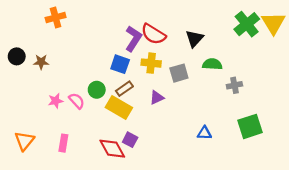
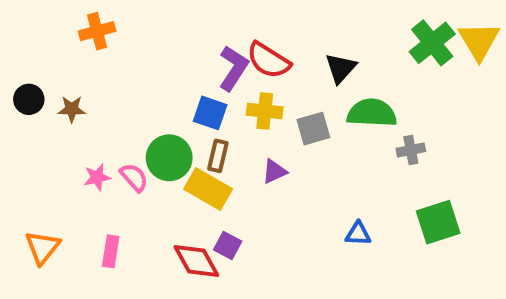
green semicircle: (212, 64) -> (372, 113), size x1.4
brown rectangle: (124, 89) -> (218, 156), turned -42
green circle: (97, 90) -> (169, 158), size x1.5

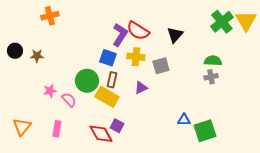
green semicircle: (372, 113) -> (213, 61), moved, size x0.7
pink semicircle: (134, 177) -> (69, 100), moved
green square: (438, 222) -> (205, 131), moved

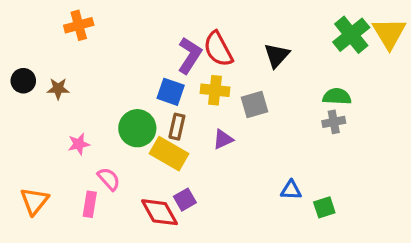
red semicircle: (138, 31) -> (218, 49), turned 30
pink semicircle: (69, 100) -> (109, 179), moved
purple square: (117, 126) -> (185, 200), turned 32
green square: (205, 131) -> (324, 207), size x0.6

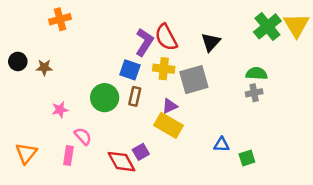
gray square: (255, 104) -> (194, 80), size x1.4
yellow rectangle: (169, 154) -> (169, 125), moved

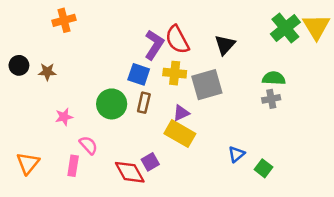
blue triangle: (222, 145) -> (236, 154), turned -42
green square: (247, 158) -> (263, 168), turned -35

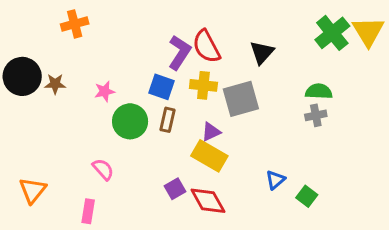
black circle: (19, 65) -> (22, 76), size x1.6
pink star: (64, 117) -> (105, 91), moved
pink rectangle: (73, 166) -> (88, 211), moved
red diamond: (130, 172) -> (208, 201), moved

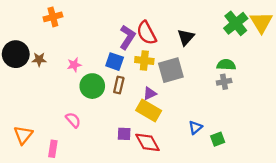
purple square: (175, 189) -> (124, 134), turned 32
green square: (307, 196) -> (218, 139), turned 32
pink rectangle: (88, 211) -> (53, 149), moved

